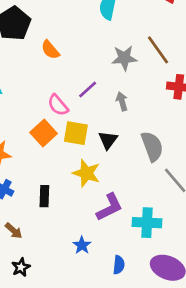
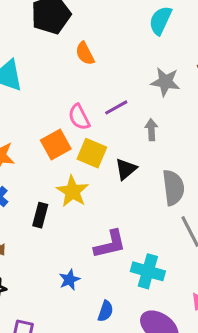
yellow star: (86, 173) -> (72, 191), moved

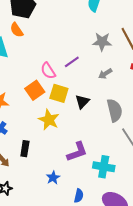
orange semicircle: (85, 53) -> (17, 30), moved
gray arrow: (151, 130) -> (105, 74), moved, turned -112
black rectangle: (40, 215) -> (25, 149), moved

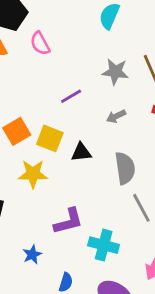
pink semicircle: (48, 71) -> (40, 43), moved
black triangle: (82, 102) -> (81, 152), turned 35
yellow star: (49, 120) -> (33, 174), turned -30

